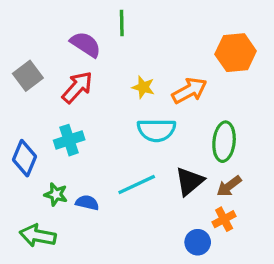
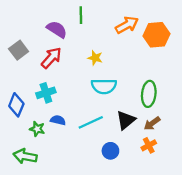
orange arrow: (189, 91) -> (127, 25), moved
blue semicircle: (87, 203) -> (58, 120), moved
blue circle: (198, 242) -> (110, 151), moved

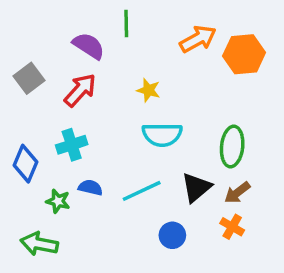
orange cross: (149, 145) -> (232, 227), turned -32

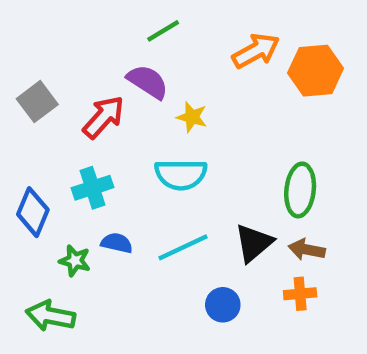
green line: (126, 24) -> (163, 31), turned 60
purple semicircle: (89, 46) -> (148, 82), moved
cyan semicircle: (162, 135) -> (181, 174), moved
brown arrow: (237, 193) -> (307, 250), turned 48
orange cross: (232, 227) -> (300, 294), turned -35

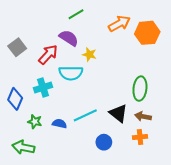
cyan semicircle: (181, 174) -> (71, 73), moved
blue semicircle: (117, 243) -> (59, 124), moved
black triangle: (254, 243) -> (118, 113), turned -42

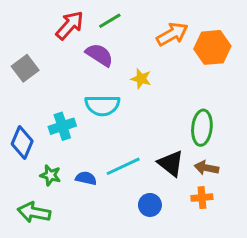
red arrow: (48, 54) -> (70, 25), moved
yellow star: (89, 54) -> (141, 79), moved

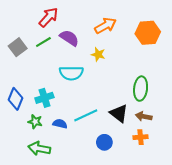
green line: (110, 21) -> (43, 42), moved
orange arrow: (172, 34) -> (105, 26), moved
cyan cross: (62, 126) -> (44, 98), moved
green arrow: (34, 212) -> (39, 148), moved

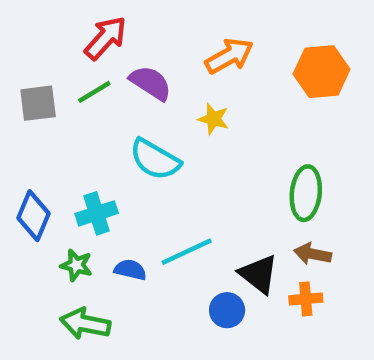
gray square: (18, 47) -> (38, 103), turned 30
cyan semicircle: (71, 73) -> (155, 159), turned 30
black triangle: (119, 113) -> (259, 274), moved

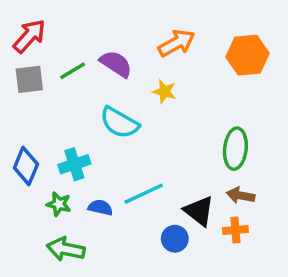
red arrow: (106, 38) -> (29, 36), moved

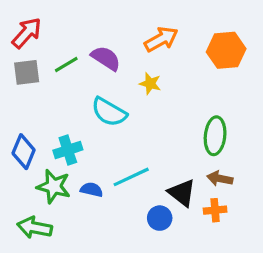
green star: (59, 204) -> (54, 186), size x1.5
green arrow: (66, 249) -> (35, 228), moved

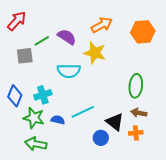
gray square: (27, 72) -> (25, 56), moved
yellow star: (150, 84) -> (95, 53), size x1.6
cyan semicircle: (109, 112) -> (69, 71), turned -30
green arrow: (35, 228) -> (36, 144), moved

